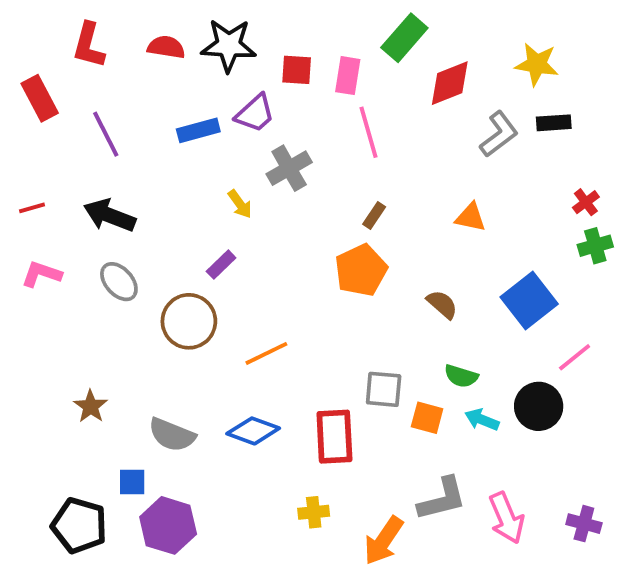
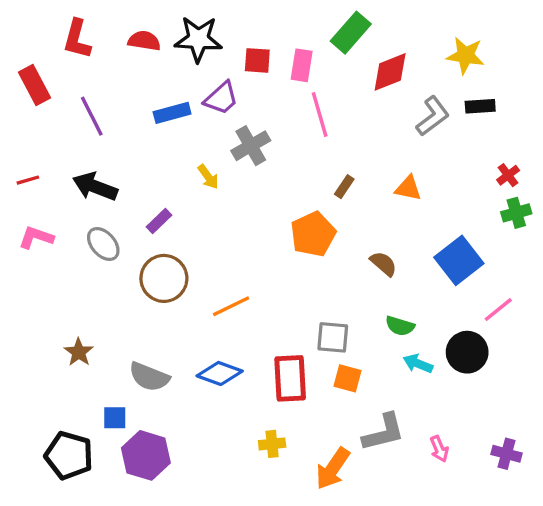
brown rectangle: (374, 215) -> (344, 187), moved
purple rectangle: (221, 265) -> (159, 221), moved
orange square: (427, 418) -> (347, 378), moved
pink arrow: (506, 518) -> (439, 449), size x0.6

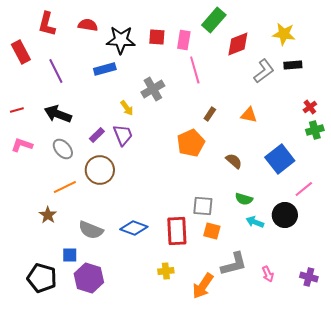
black star: (198, 39) -> (121, 40), moved
purple trapezoid: (221, 98) -> (123, 135), moved, turned -70
orange line: (231, 306) -> (65, 187), moved

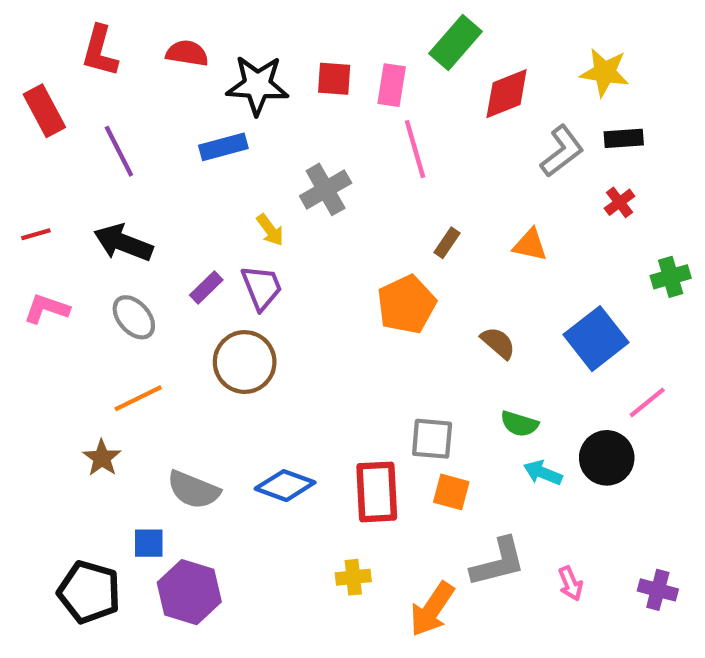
red cross: (310, 107) -> (619, 202), moved
brown circle: (100, 170) -> (245, 362), moved

